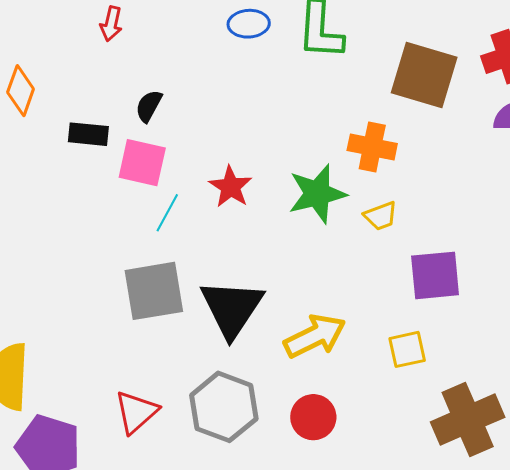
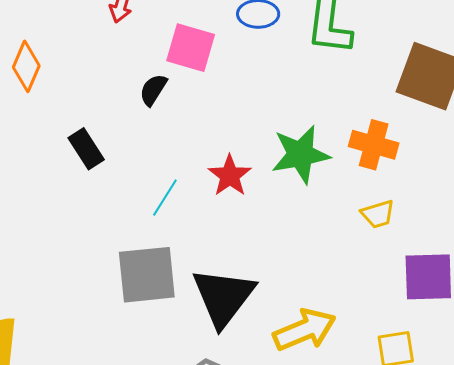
black rectangle: (88, 134) -> (86, 149), moved, turned 48
pink square: (142, 163) -> (191, 48), moved
green star: (317, 194) -> (300, 154), moved

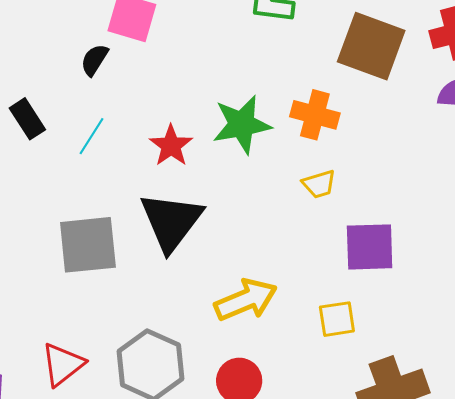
cyan line: (165, 198) -> (92, 136), moved
black triangle: (223, 297) -> (171, 221), moved

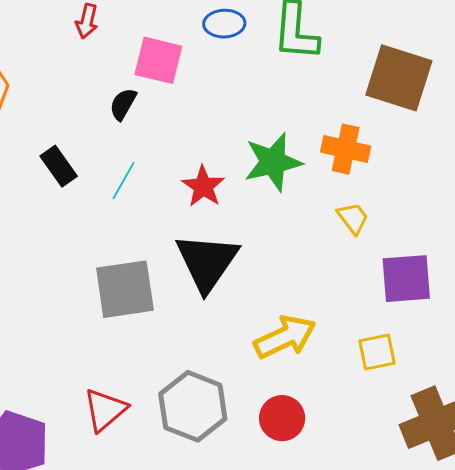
yellow trapezoid: (319, 184) -> (353, 218), turned -108

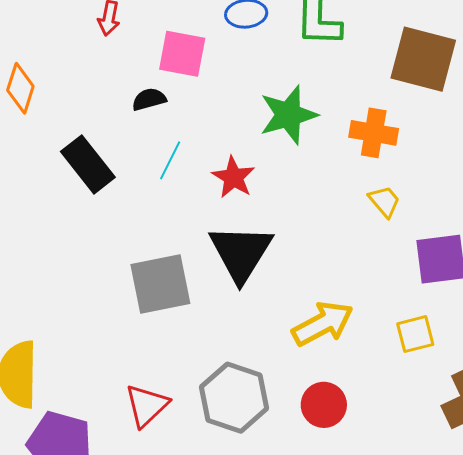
black semicircle: (123, 104) -> (149, 99), turned 48
green star: (273, 162) -> (288, 115), moved
black rectangle: (59, 166) -> (88, 164), size x1.4
cyan line: (124, 181) -> (170, 160), moved

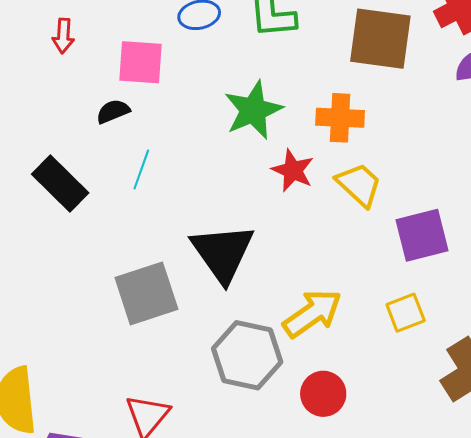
red star: (233, 177) -> (293, 170), moved
yellow trapezoid: (384, 201) -> (359, 185), size x1.4
gray hexagon: (234, 398) -> (247, 355), moved

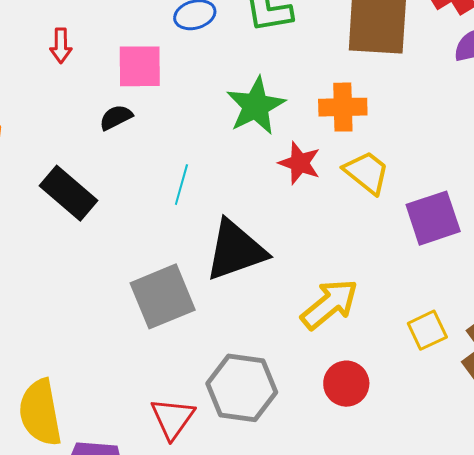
cyan line: (141, 170) -> (181, 185), moved
black triangle: (223, 253) -> (236, 250), turned 50
yellow square: (406, 313) -> (427, 330), moved
gray hexagon: (247, 355) -> (242, 388), moved

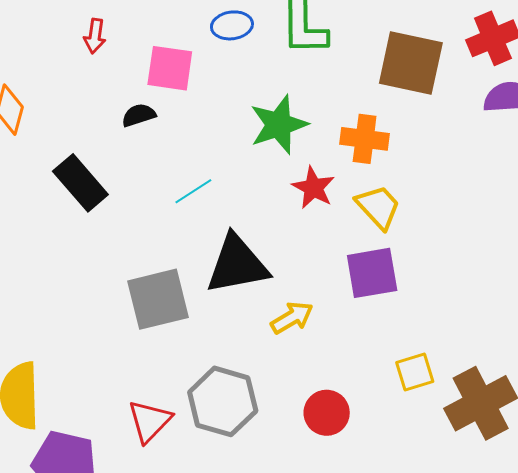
cyan line: (181, 185) -> (193, 191), turned 33
purple square: (433, 218) -> (372, 273), moved
yellow arrow: (330, 304) -> (292, 318), moved, size x0.7

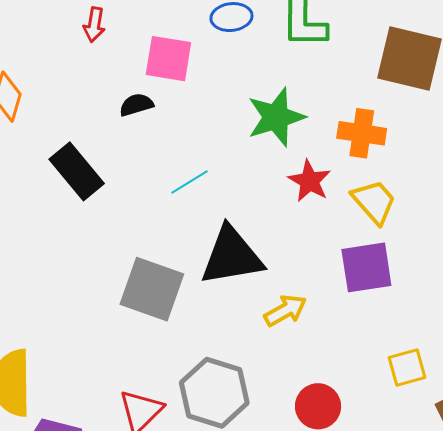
gray square: (158, 299) -> (152, 289), turned 32

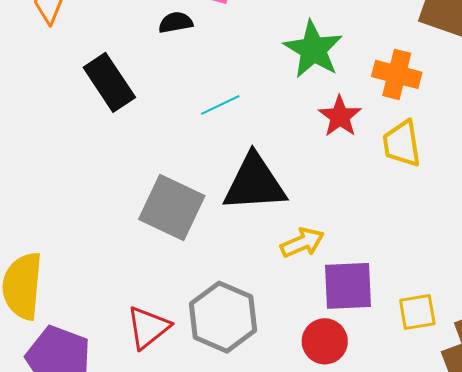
green star: (276, 117) -> (313, 49), turned -30
yellow trapezoid: (374, 202) -> (402, 144), turned -153
purple square: (366, 267) -> (348, 286), moved

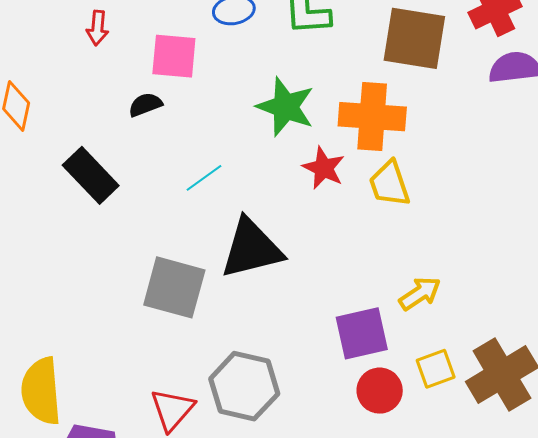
orange cross: (397, 74) -> (372, 117), size x1.4
yellow arrow: (302, 243) -> (420, 293), moved
yellow square: (417, 312) -> (436, 369), moved
red circle: (325, 341) -> (380, 391), moved

